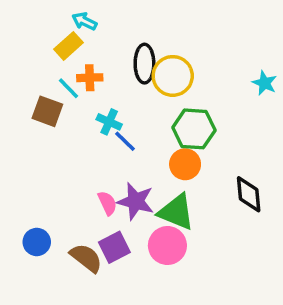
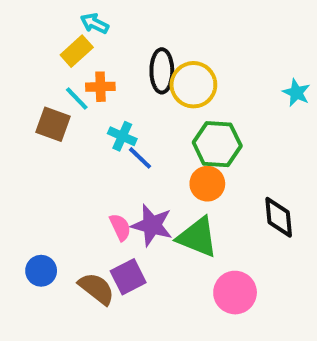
pink circle: (167, 246) -> (235, 293), moved

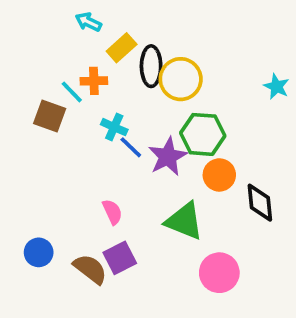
yellow rectangle: (77, 51) -> (122, 48), moved
orange circle: (207, 184) -> (219, 175), moved
purple star: (152, 225) -> (168, 157), moved, turned 30

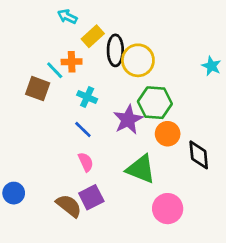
blue line: (131, 147) -> (83, 129), moved
blue circle: (39, 252) -> (14, 193), moved

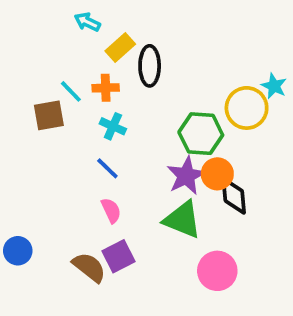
yellow circle: (138, 60) -> (247, 108), moved
orange cross: (72, 62) -> (106, 88), moved
brown square: (38, 89) -> (49, 115), turned -30
purple star: (128, 120) -> (186, 176), moved
black diamond: (199, 155) -> (234, 196), moved

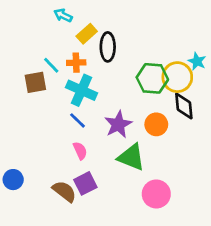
cyan cross: (113, 126) -> (81, 90), size x1.6
green hexagon: (201, 134) -> (152, 78), moved
purple star: (186, 176) -> (118, 124), moved
black diamond: (234, 196) -> (184, 106), moved

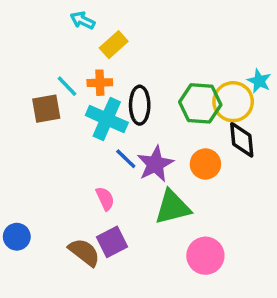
black ellipse: (108, 47) -> (140, 105), moved
blue line: (77, 120) -> (126, 159), moved
green triangle: (131, 157) -> (173, 207), turned -36

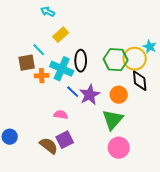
yellow rectangle: (114, 45) -> (61, 35), moved
orange cross: (100, 83) -> (42, 76), moved
pink semicircle: (105, 199) -> (61, 115), turned -56
green triangle: (173, 207) -> (113, 120), moved, turned -35

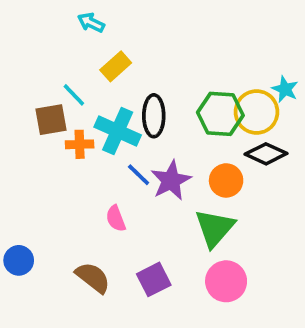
black diamond: (140, 81) -> (266, 154), turned -60
pink semicircle: (61, 115) -> (116, 219), turned -120
purple square: (65, 140) -> (154, 279), moved

